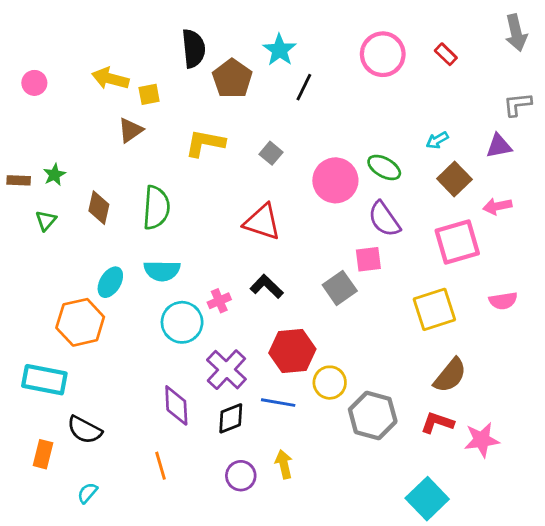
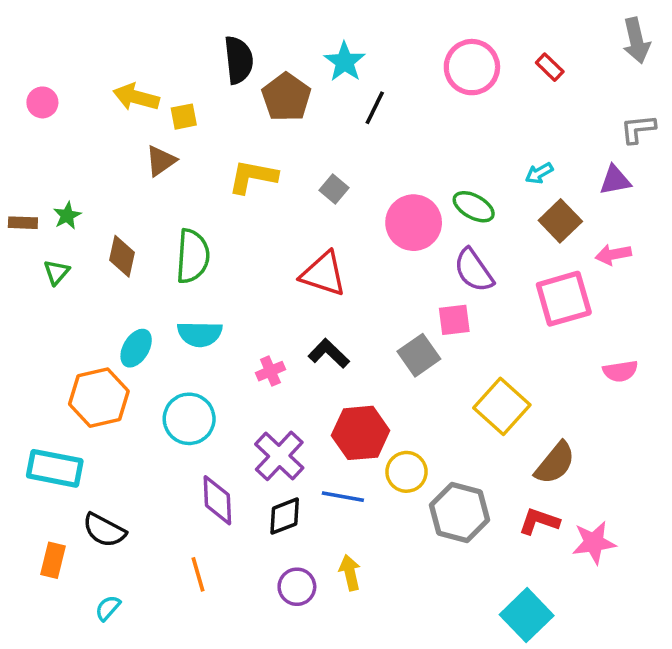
yellow square: (434, 309) -> (502, 406), moved, turned -30
cyan circle: (182, 322) -> (189, 419), moved

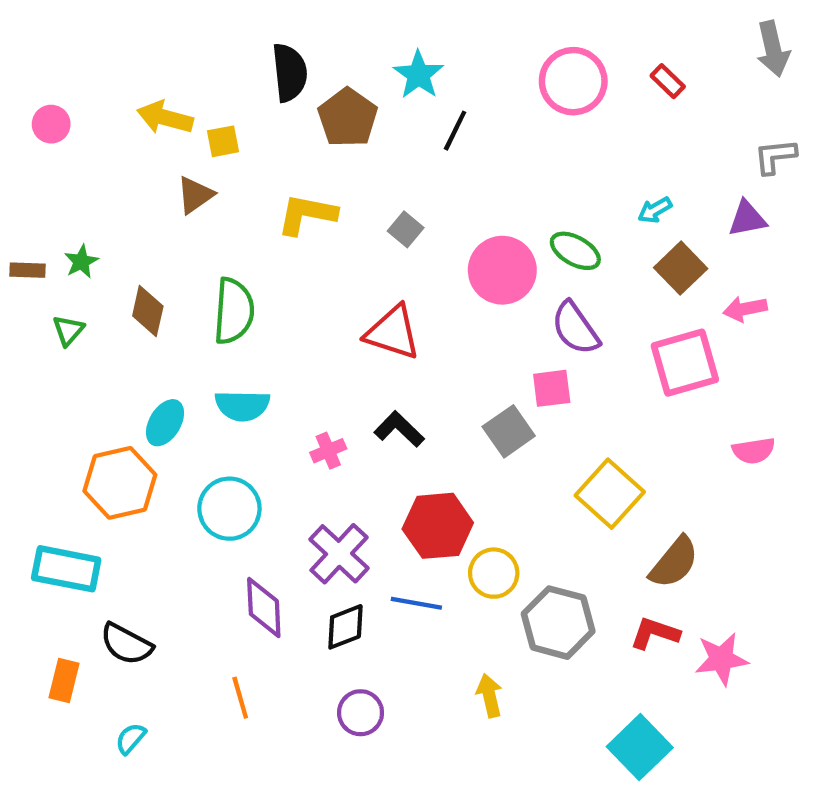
yellow arrow: (350, 573) -> (489, 696), moved

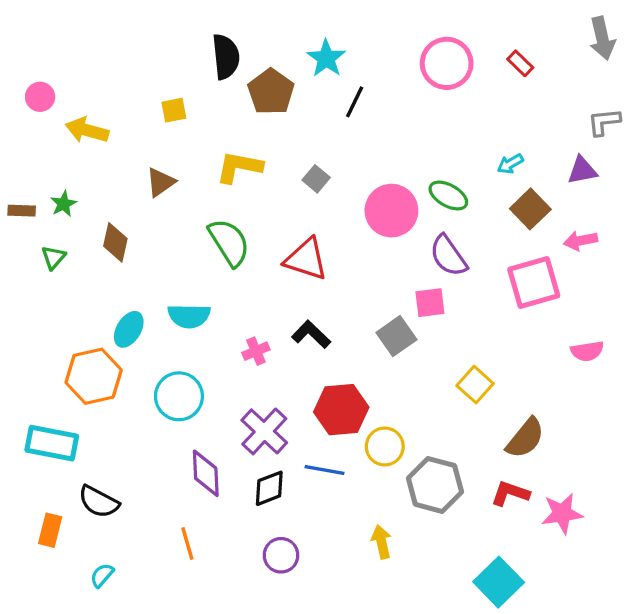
yellow arrow: (165, 118) -> (87, 130), moved
brown triangle: (195, 195) -> (161, 182), moved
green semicircle: (234, 311) -> (229, 242), moved, turned -36
yellow square: (610, 494) -> (475, 385), size x0.7

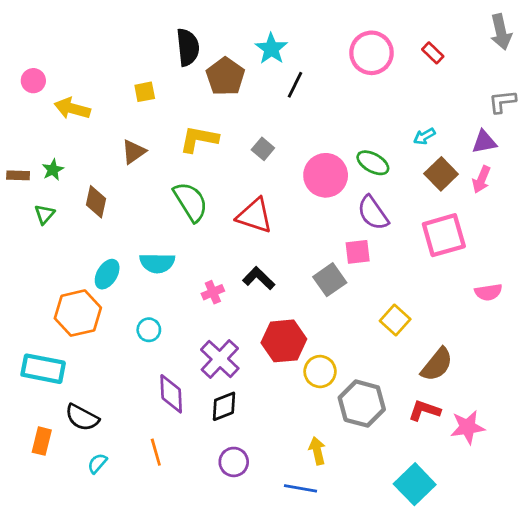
pink arrow: (581, 241) -> (481, 179), moved, turned -56
cyan circle: (179, 396) -> (149, 330), size x0.6
blue line: (325, 470) -> (301, 488), moved
cyan semicircle: (102, 575) -> (97, 463), moved

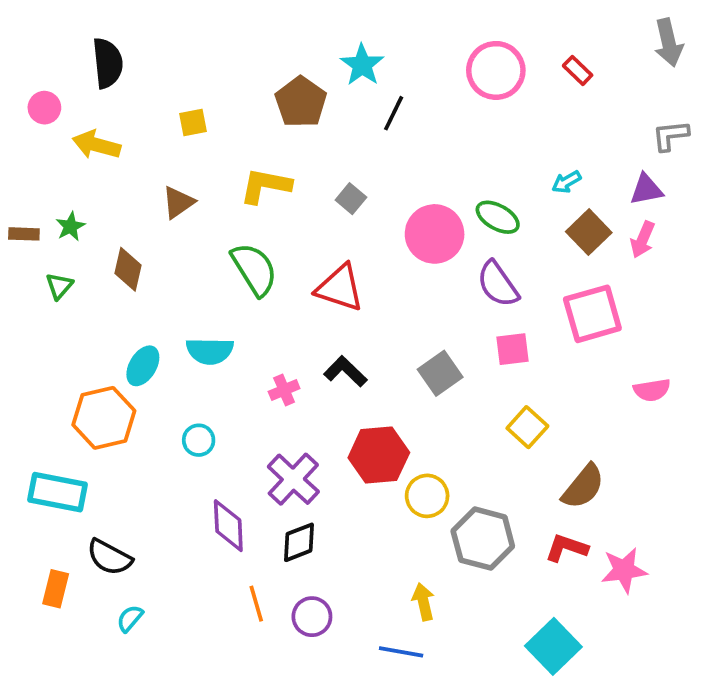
black semicircle: (188, 47) -> (108, 63), moved
pink square: (358, 252) -> (513, 349), moved
orange line: (156, 452) -> (256, 604), moved

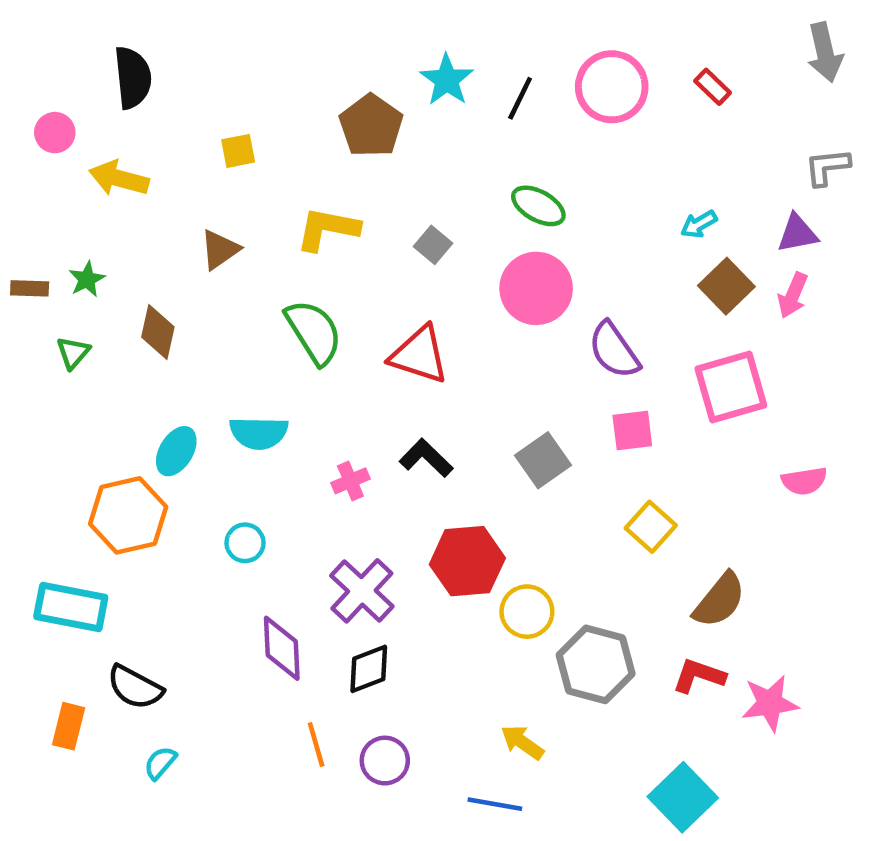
black line: (394, 113) -> (520, 98), moved
green ellipse: (498, 217) -> (538, 206), moved
yellow arrow: (423, 602) -> (522, 742), turned -42

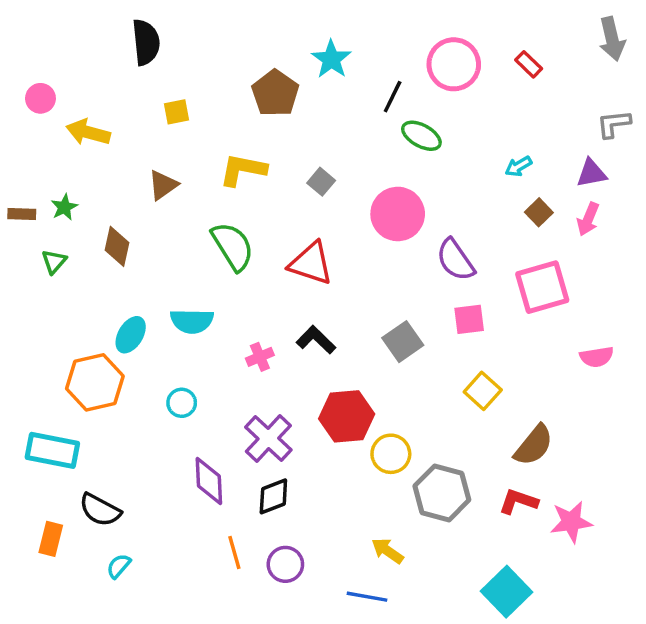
black semicircle: (133, 78) -> (146, 42), moved
black line: (520, 98) -> (393, 97), moved
green ellipse: (538, 206) -> (421, 136), moved
brown square: (726, 286) -> (539, 212), size x0.7

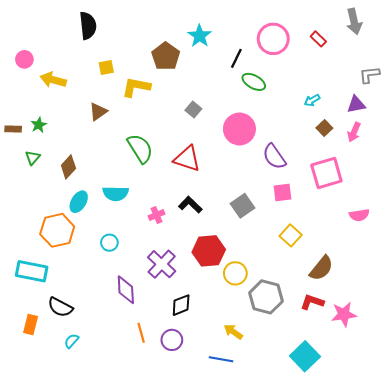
gray arrow: (612, 39) -> (354, 21), moved
yellow L-shape: (243, 170) -> (136, 87), moved
brown diamond: (117, 246) -> (68, 167), moved, turned 30
black diamond: (273, 496) -> (181, 305), moved

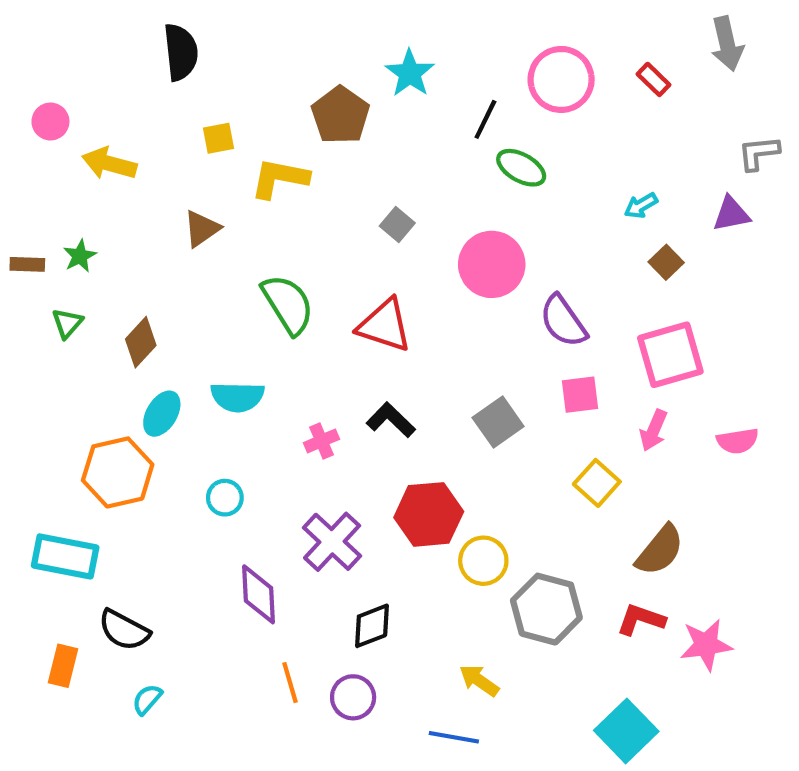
pink arrow: (354, 132) -> (654, 430), moved

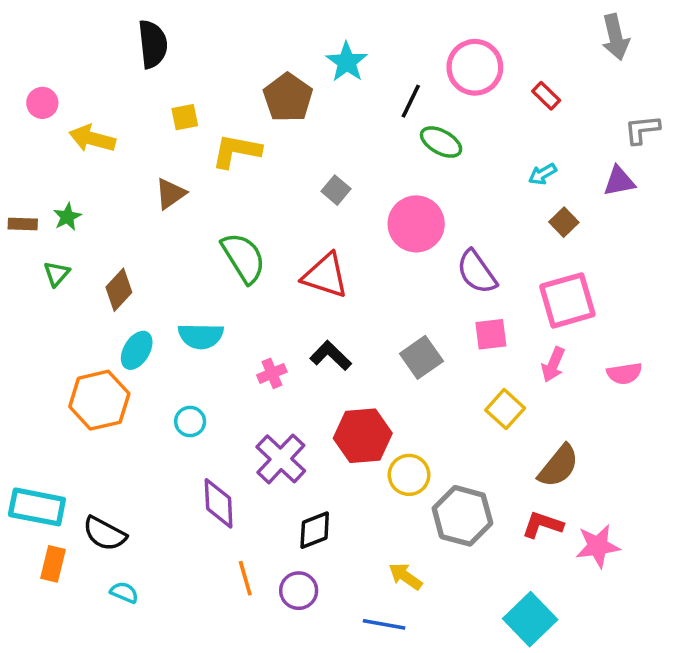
red rectangle: (654, 79) -> (546, 96), moved
cyan rectangle: (65, 556) -> (37, 507), moved
cyan semicircle: (147, 699) -> (124, 592), turned 72

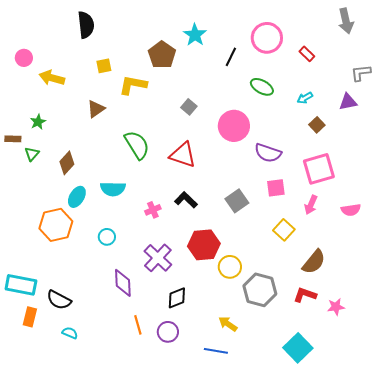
green ellipse: (441, 142) -> (262, 87), moved
brown rectangle: (23, 224) -> (13, 139), moved
purple semicircle: (477, 272) -> (268, 153), turned -36
pink star: (598, 546) -> (336, 307), size x0.7

